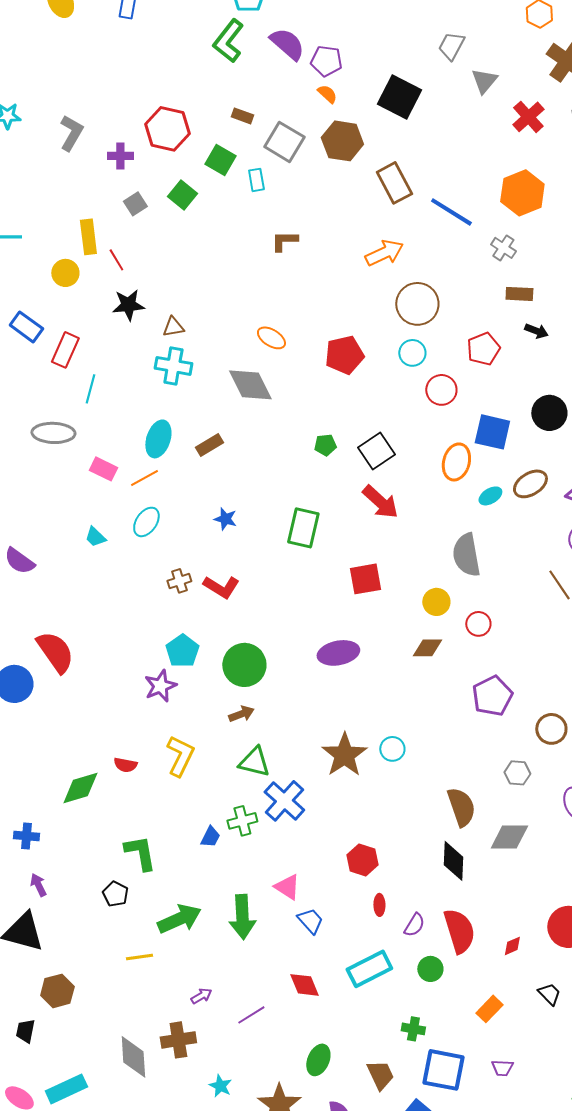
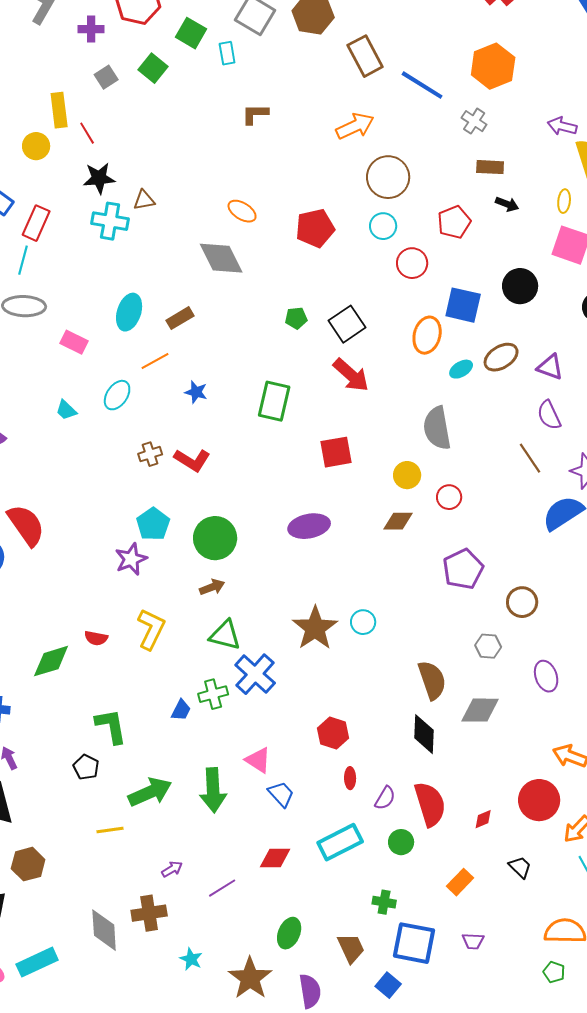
cyan cross: (173, 366) -> (110, 221), moved
cyan line: (90, 389) -> (23, 260), moved
orange line: (144, 478) -> (155, 361), moved
red diamond: (304, 985) -> (275, 858), turned -68

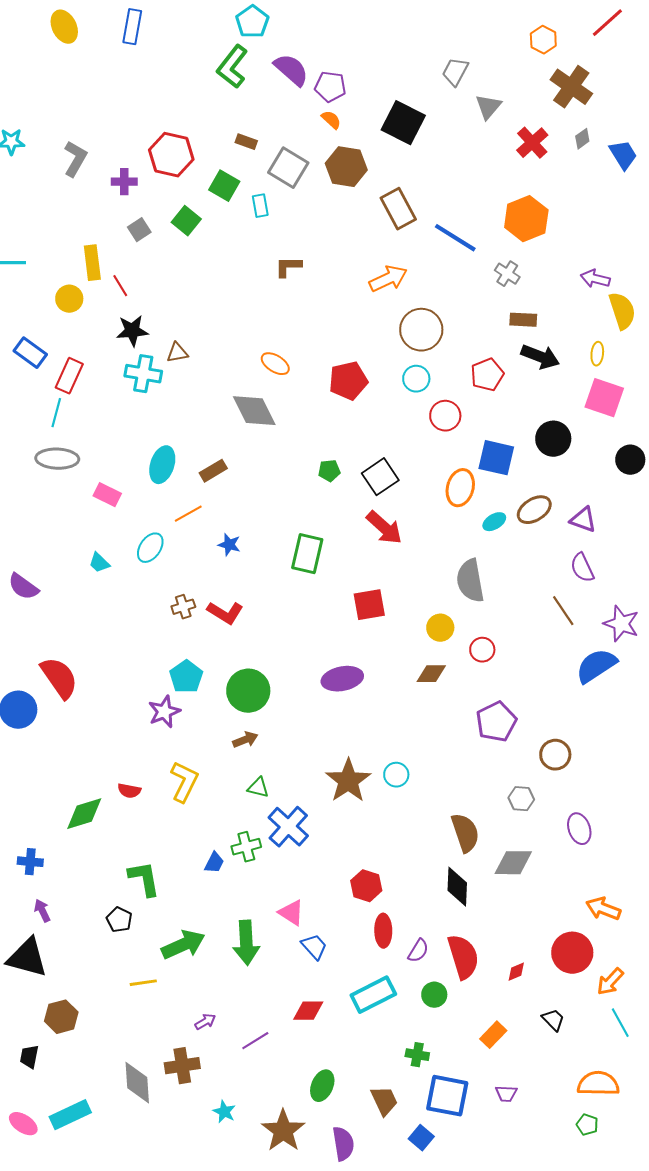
black arrow: (507, 204) -> (540, 357), size x1.6
green triangle: (225, 635) -> (258, 788), size x0.7
red ellipse: (350, 778) -> (383, 931), size x1.5

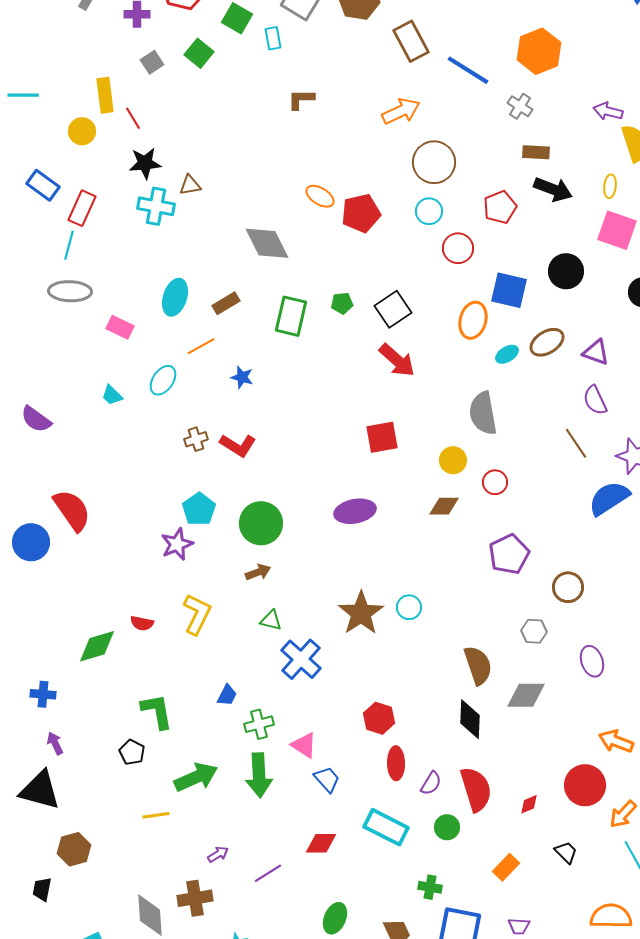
orange ellipse: (275, 364) -> (320, 196), moved
green rectangle: (307, 554) -> (291, 316), moved
green cross: (246, 847) -> (259, 724), moved
cyan rectangle: (373, 995) -> (386, 827), turned 54

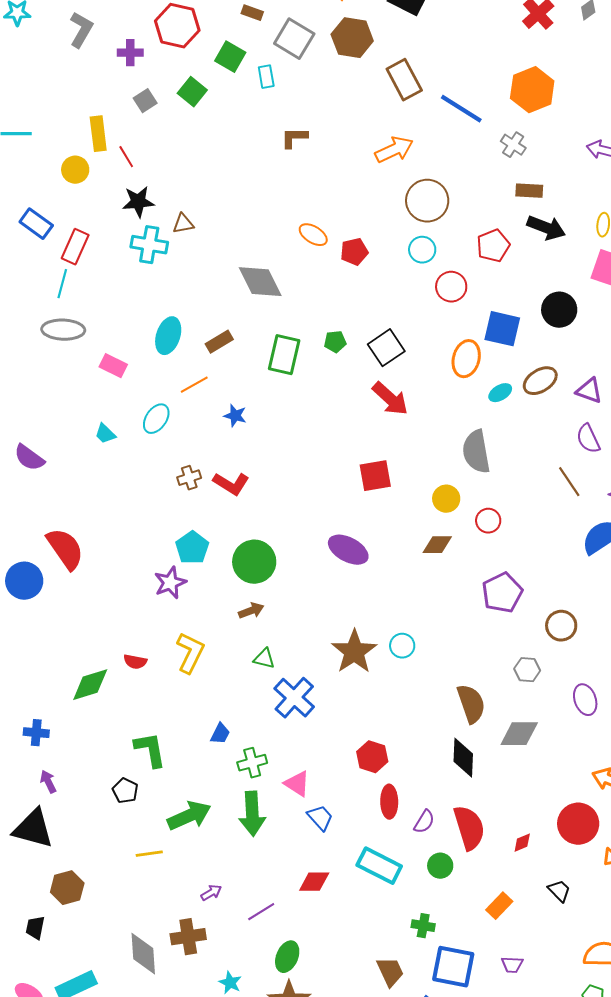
red pentagon: (361, 213) -> (354, 252), size x0.7
purple ellipse: (355, 511) -> (348, 550), turned 39
green ellipse: (335, 918) -> (287, 957), moved

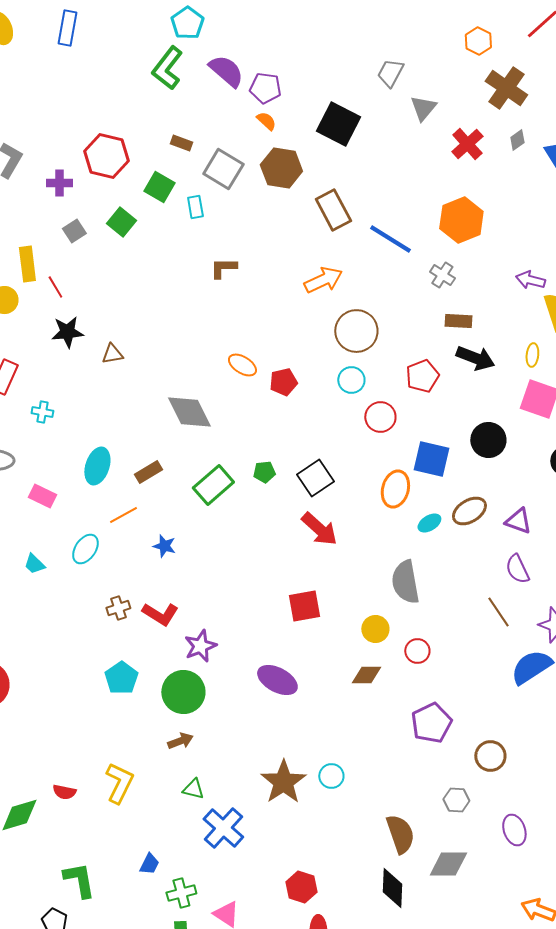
cyan cross: (149, 245) -> (42, 412), moved, size x0.6
green rectangle: (284, 355) -> (213, 485), turned 36
purple star: (170, 583) -> (200, 646), moved

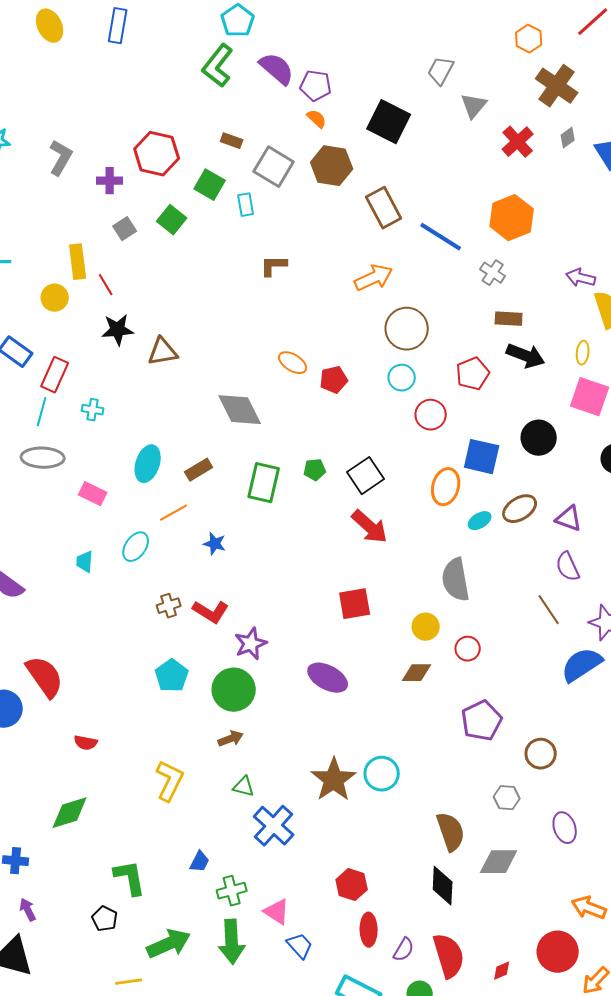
brown triangle: (112, 354) -> (163, 352), size x1.4
green rectangle: (213, 485) -> (264, 483), turned -36
cyan trapezoid: (34, 564) -> (85, 562), turned 50
cyan circle: (331, 776) -> (382, 774), size x1.4
red semicircle: (64, 792) -> (86, 743), moved

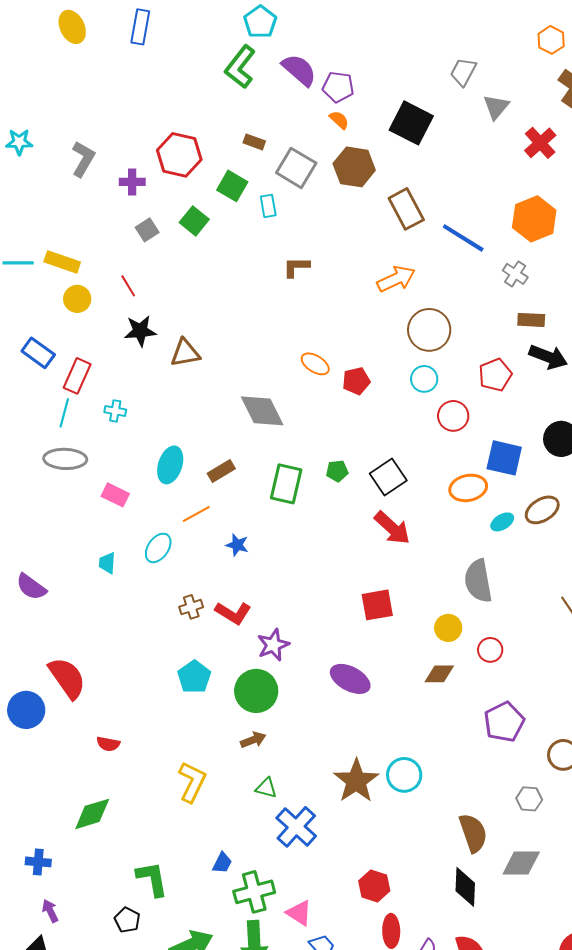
yellow rectangle: (78, 262) -> (62, 262), moved, turned -64
orange ellipse: (446, 487) -> (468, 488), turned 63
green cross: (232, 891) -> (254, 892), size x1.4

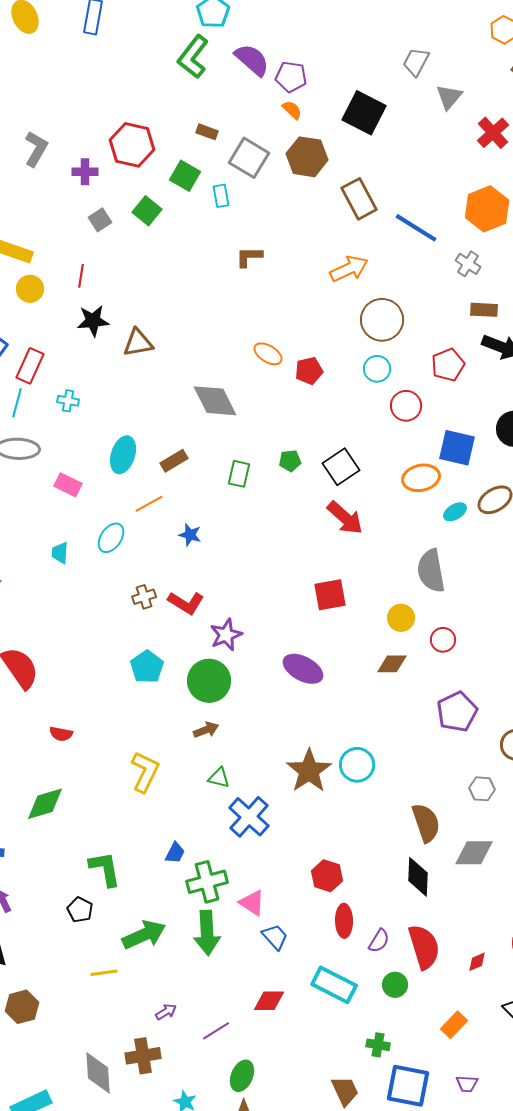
red line: (128, 286) -> (81, 276), turned 40
green rectangle: (286, 484) -> (239, 474), size x0.7

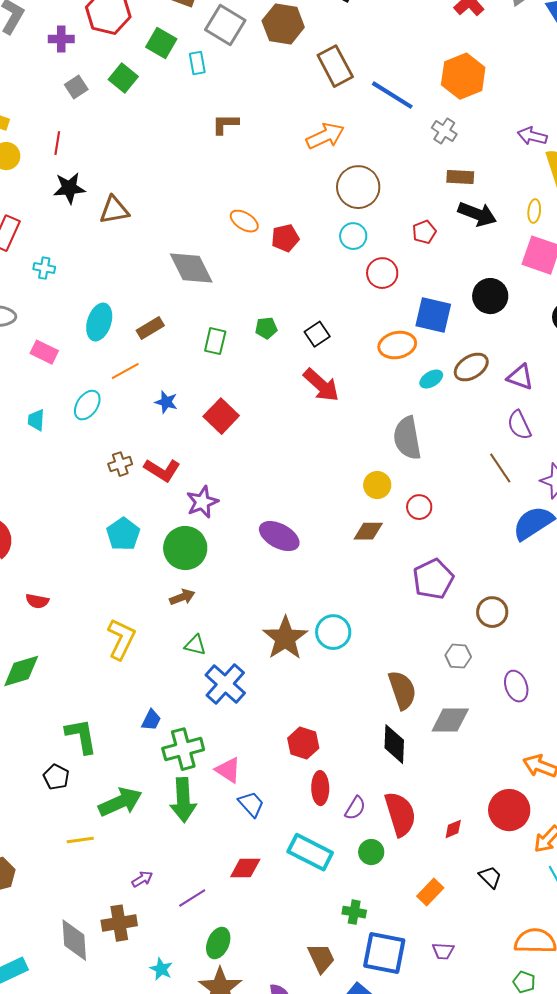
red pentagon: (448, 365) -> (424, 232), size x0.7
black square: (341, 467) -> (317, 334), size x0.7
red square: (330, 595) -> (221, 416), moved, turned -36

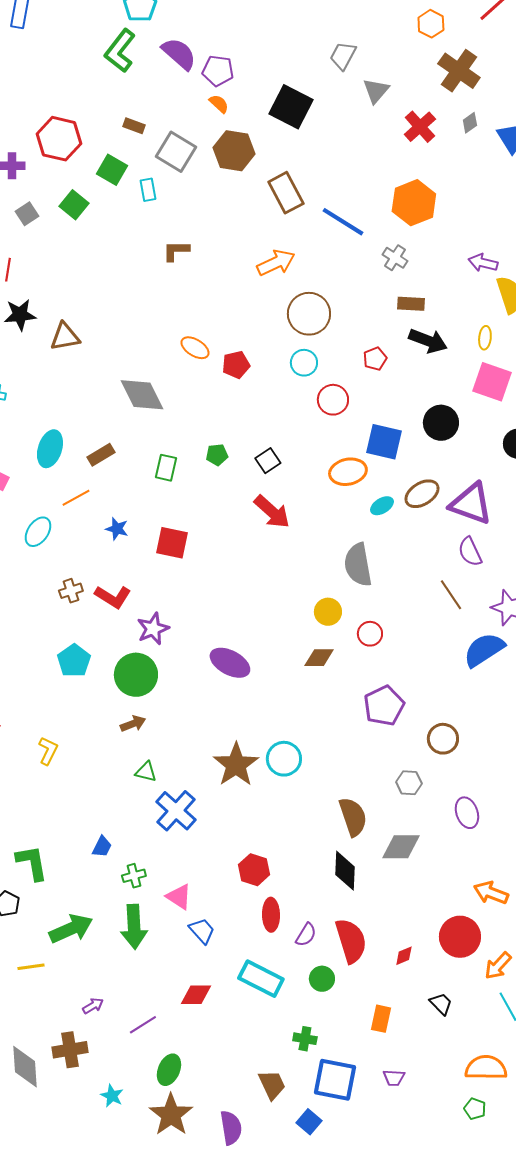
purple triangle: (520, 377) -> (471, 504), size x1.6
red square: (221, 416) -> (172, 543), turned -32
yellow L-shape: (121, 639) -> (48, 751), moved, size x0.7
green cross: (183, 749) -> (134, 876), size x0.6
orange rectangle: (430, 892) -> (381, 1019), turned -32

